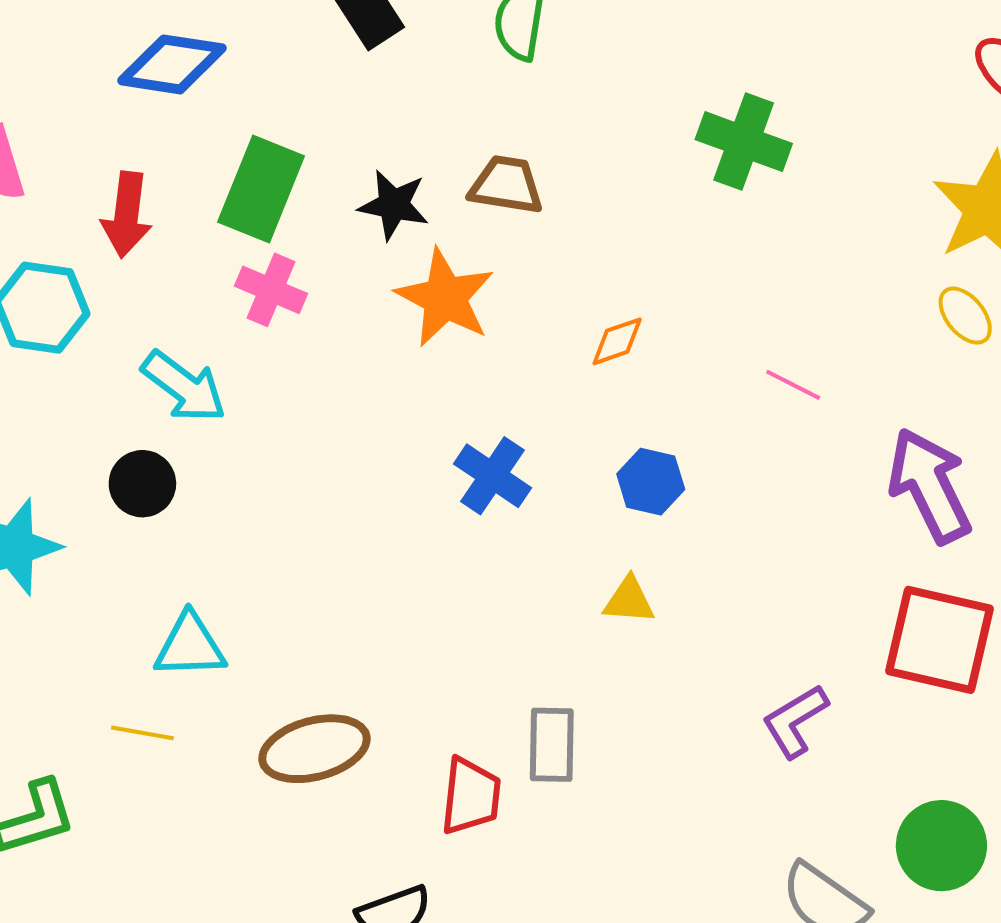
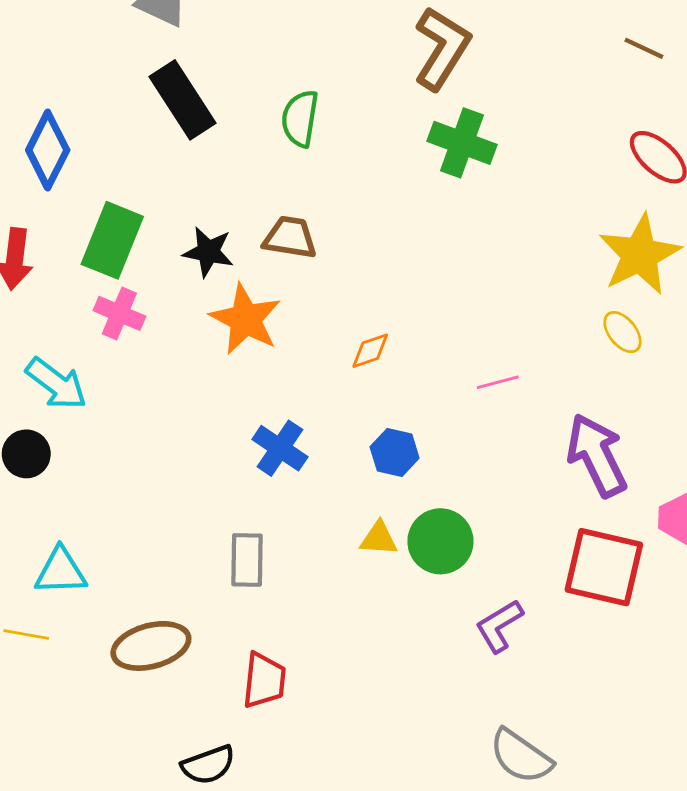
blue diamond: (172, 64) -> (48, 150), turned -72
green cross: (744, 142) -> (462, 143), moved
pink line: (793, 385) -> (498, 382), turned -42
gray rectangle: (552, 745) -> (247, 560), moved
green circle: (941, 846) -> (440, 541), moved

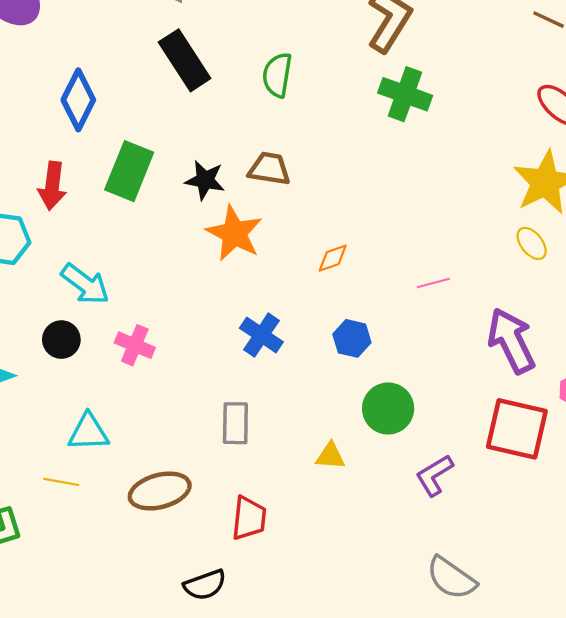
pink cross: (119, 313) -> (135, 345), moved
yellow triangle: (379, 538) -> (330, 456), moved

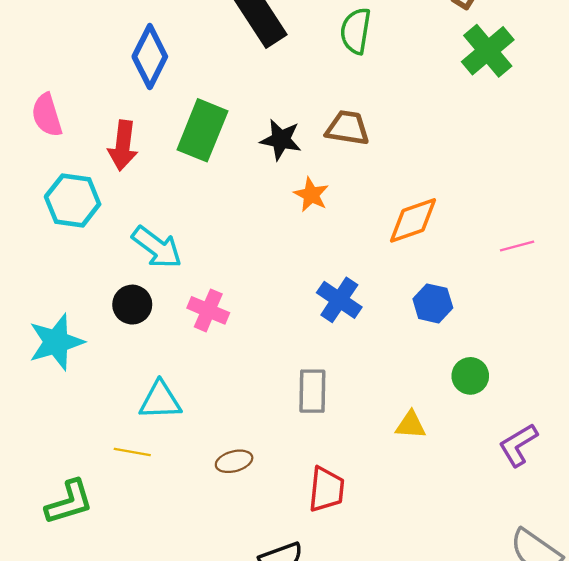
green cross: (405, 94) -> (488, 51), turned 30
orange star: (234, 233) -> (311, 195), size x0.6
orange diamond: (333, 258) -> (413, 220), size x1.6
green circle: (388, 408) -> (470, 376), size x0.7
brown ellipse: (160, 491) -> (234, 461), size x0.6

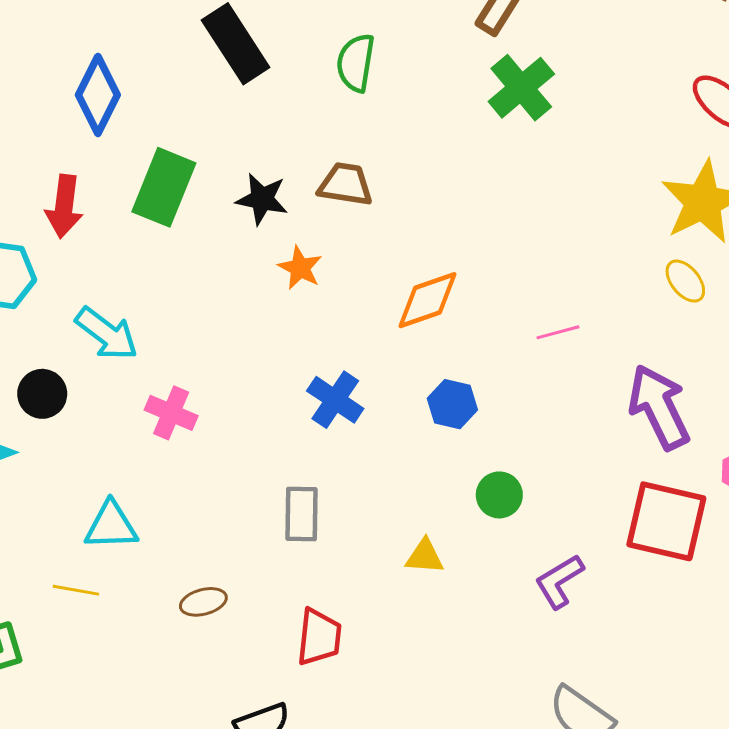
black circle: (132, 305) -> (42, 394), moved

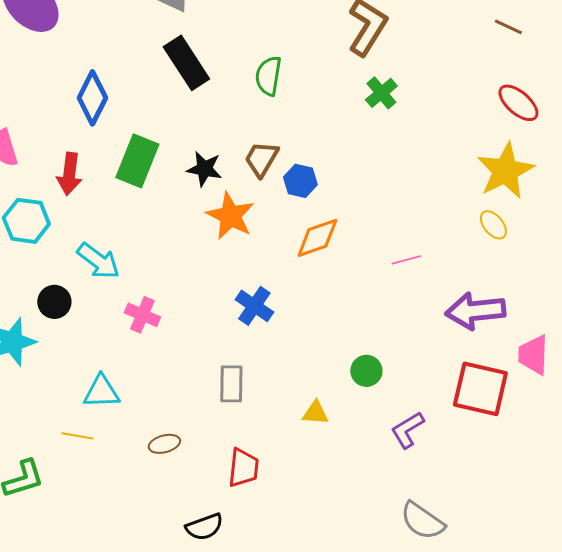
green cross: (521, 88) -> (381, 93), size x0.7
brown trapezoid: (345, 184) -> (261, 159), turned -69
orange star: (300, 268) -> (230, 216), size x1.6
blue hexagon: (452, 404) -> (300, 181), moved
purple arrow: (659, 407) -> (475, 311), turned -70

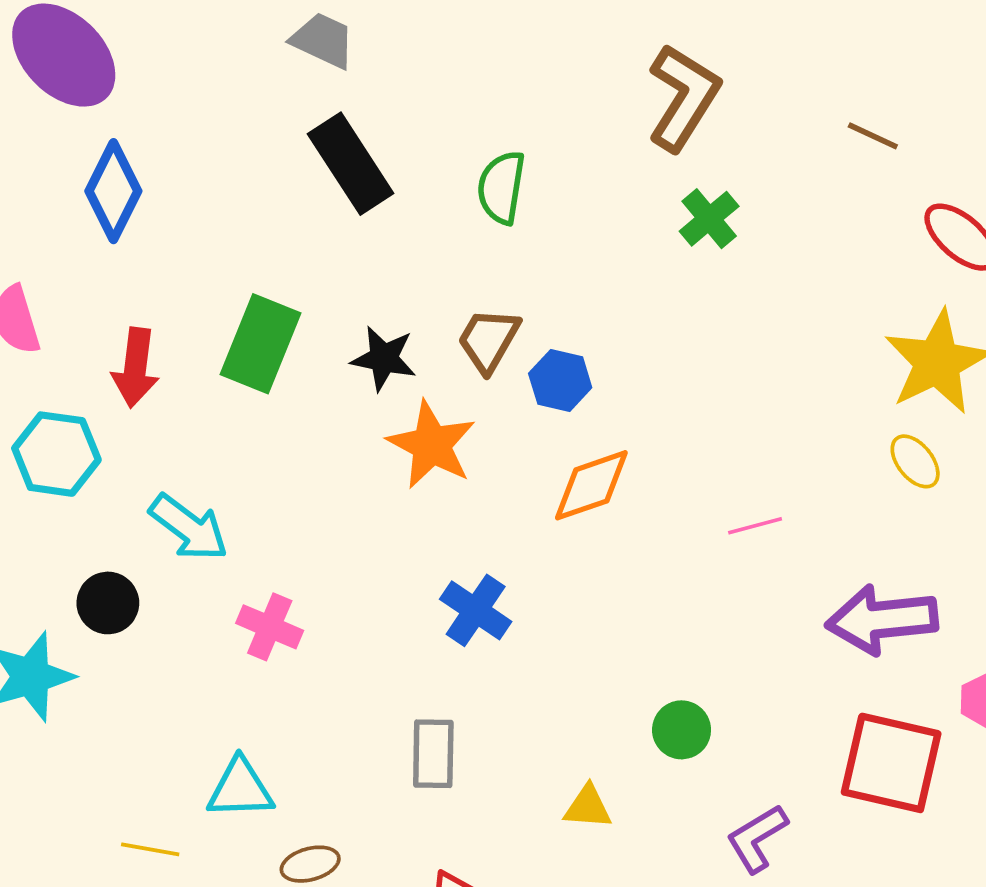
brown line: (508, 27) -> (873, 136), moved
blue diamond: (92, 98) -> (113, 191), moved
cyan triangle: (101, 392) -> (240, 789), moved

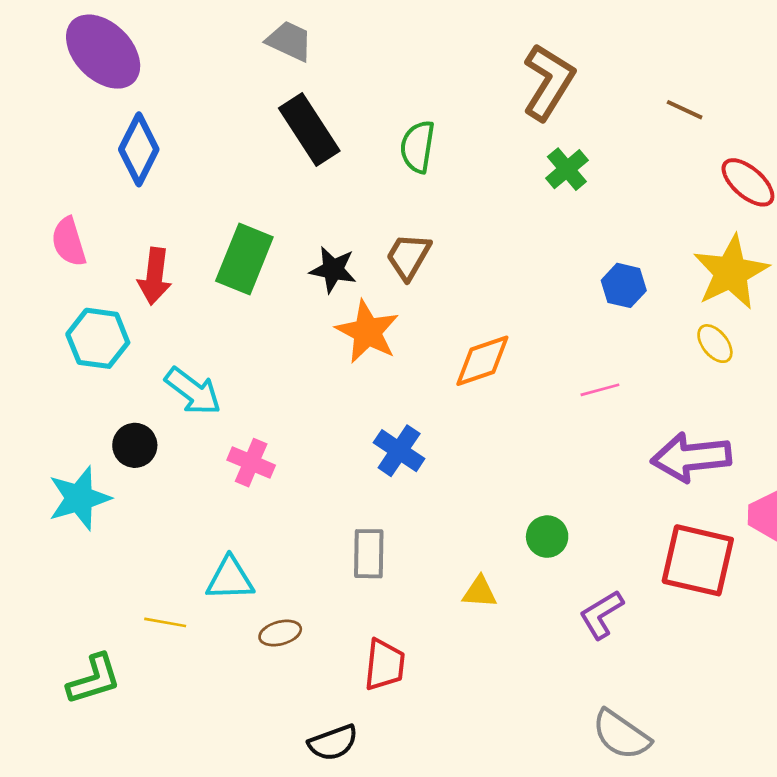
blue hexagon: (560, 381) -> (624, 285), moved

